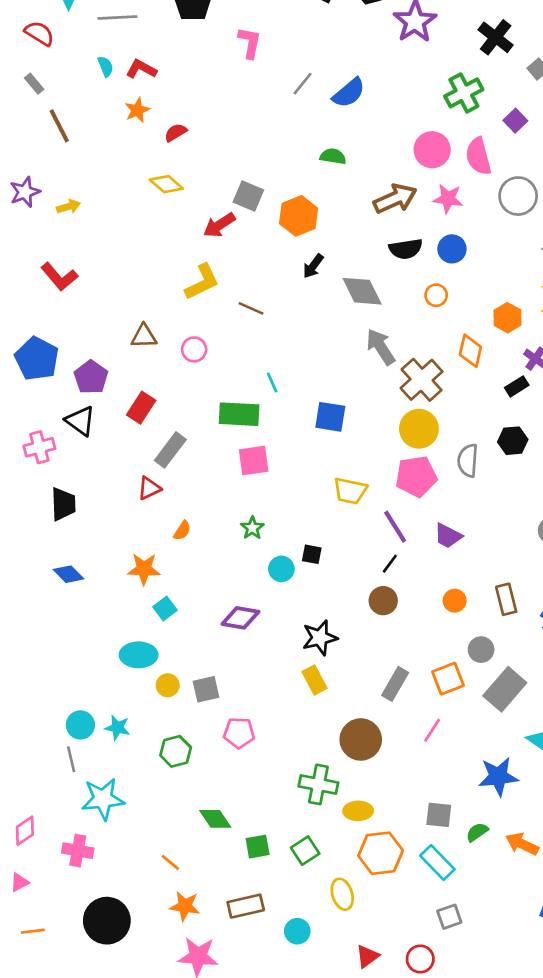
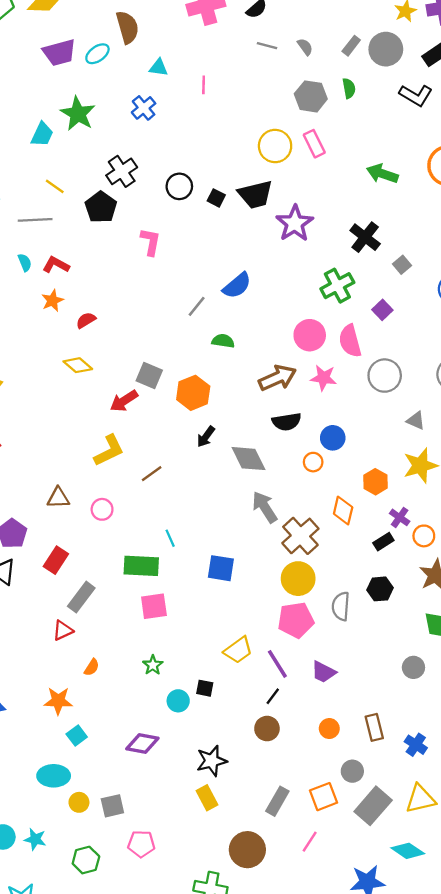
gray line: (303, 84) -> (197, 306), moved
blue circle: (452, 249) -> (333, 438), moved
brown line: (251, 308) -> (152, 474), turned -60
yellow trapezoid: (350, 491) -> (238, 650), moved, turned -48

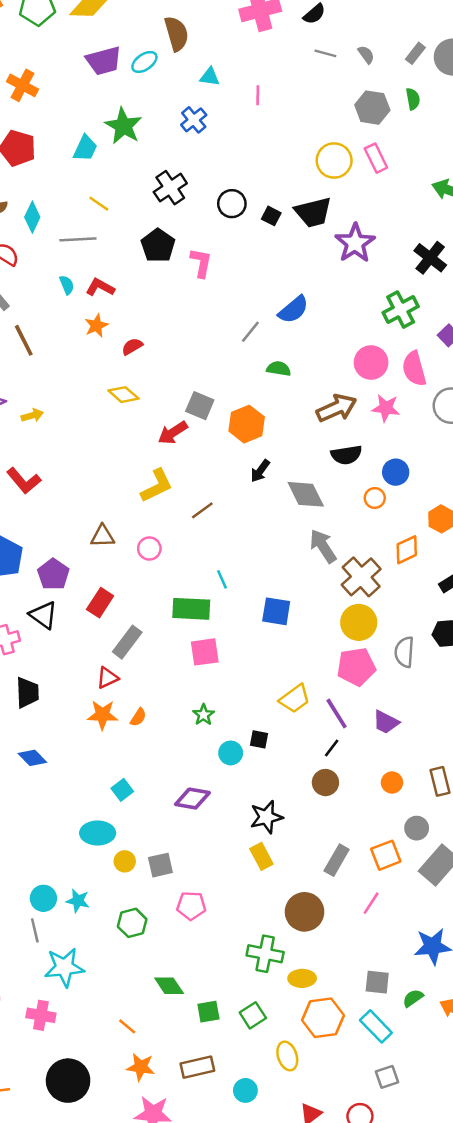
black pentagon: (101, 207) -> (158, 245), moved
orange diamond: (343, 511) -> (407, 550), turned 52
orange star: (58, 701) -> (103, 715), moved

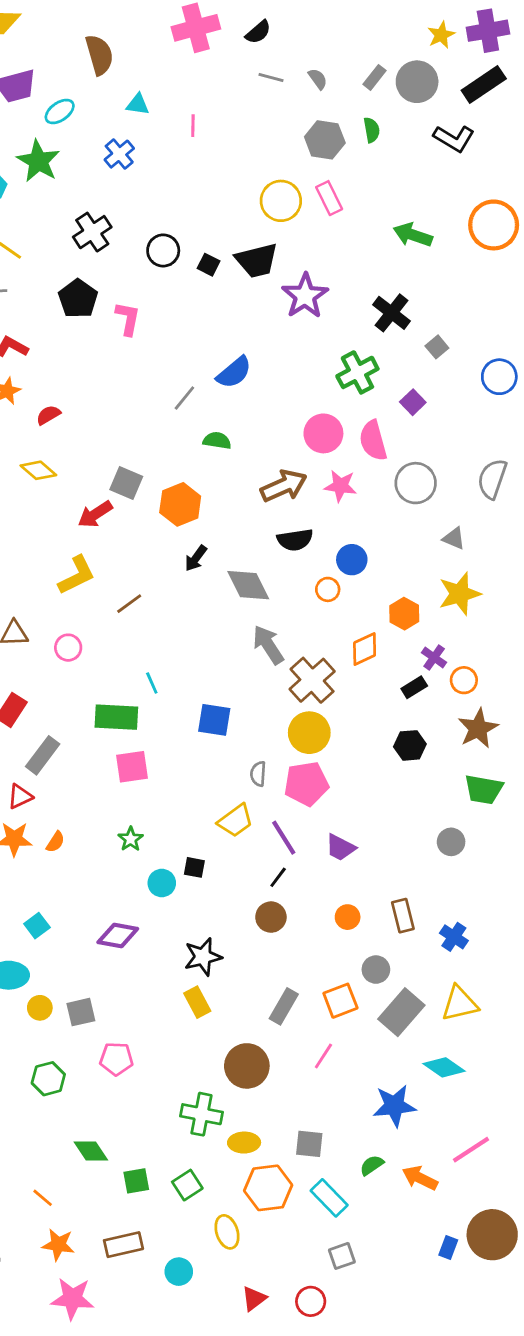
cyan ellipse: (144, 62) -> (60, 111), moved
gray semicircle: (404, 652) -> (258, 774), moved, size x0.7
gray square: (377, 982) -> (309, 1144), moved

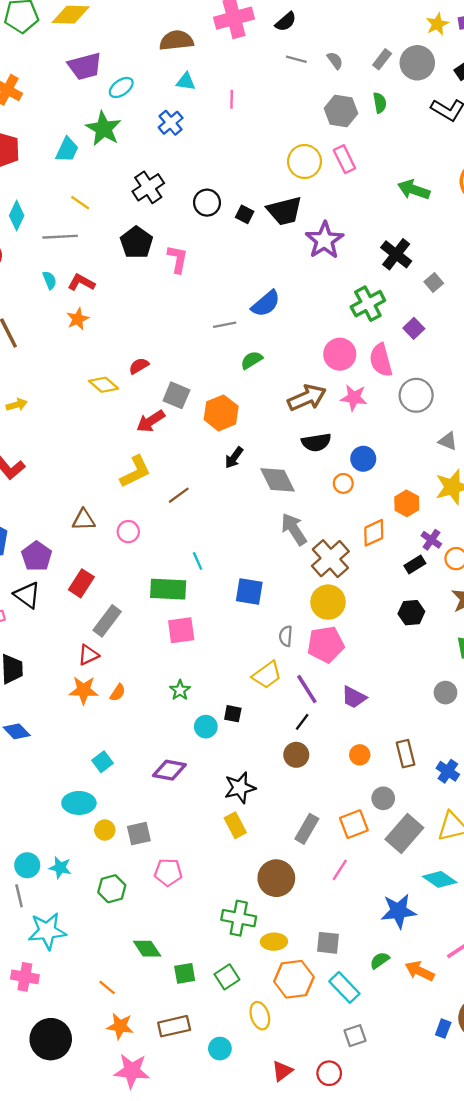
brown semicircle: (99, 55) -> (176, 40), moved, turned -80
gray line: (184, 398) -> (225, 325), turned 40
red semicircle: (48, 415) -> (139, 366), moved
green semicircle: (217, 441) -> (252, 360), turned -40

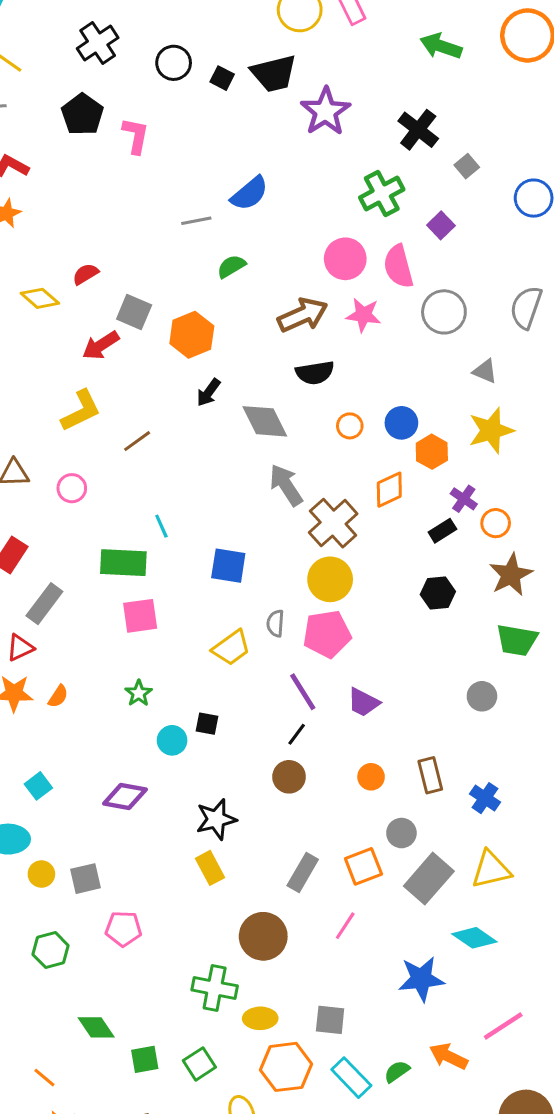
blue circle: (363, 459) -> (401, 423), moved
yellow trapezoid: (267, 675) -> (231, 648), moved
green semicircle: (380, 960) -> (397, 1072), moved

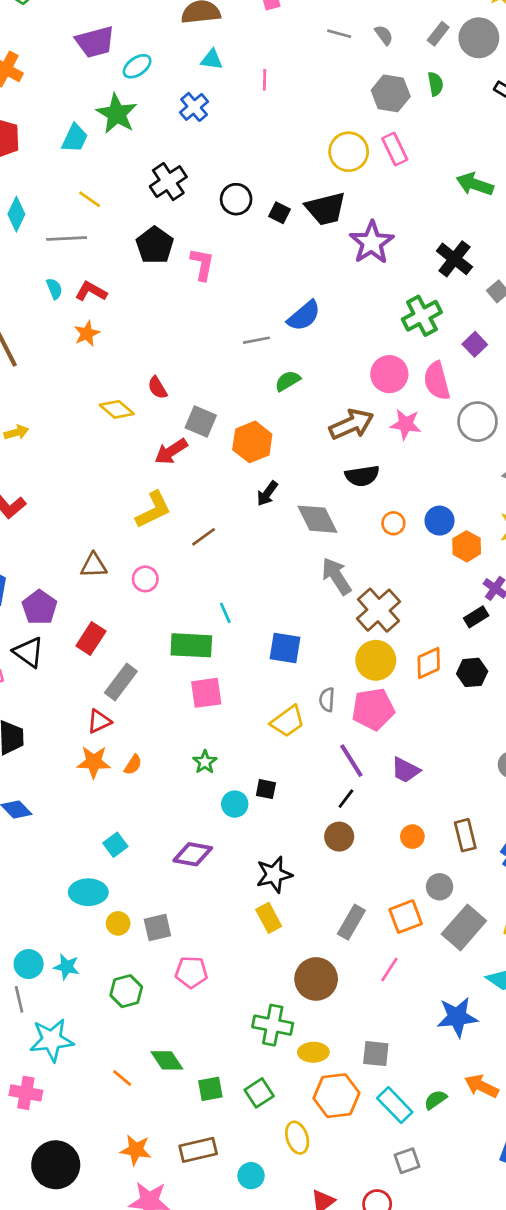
red semicircle: (85, 274) -> (157, 388), turned -90
orange diamond: (389, 490) -> (429, 663), moved
orange line: (44, 1078) -> (122, 1078), moved

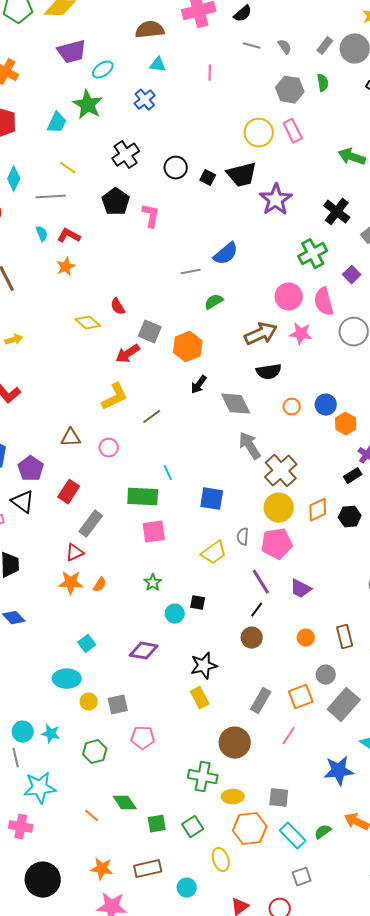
pink line: (265, 80) -> (210, 73), moved

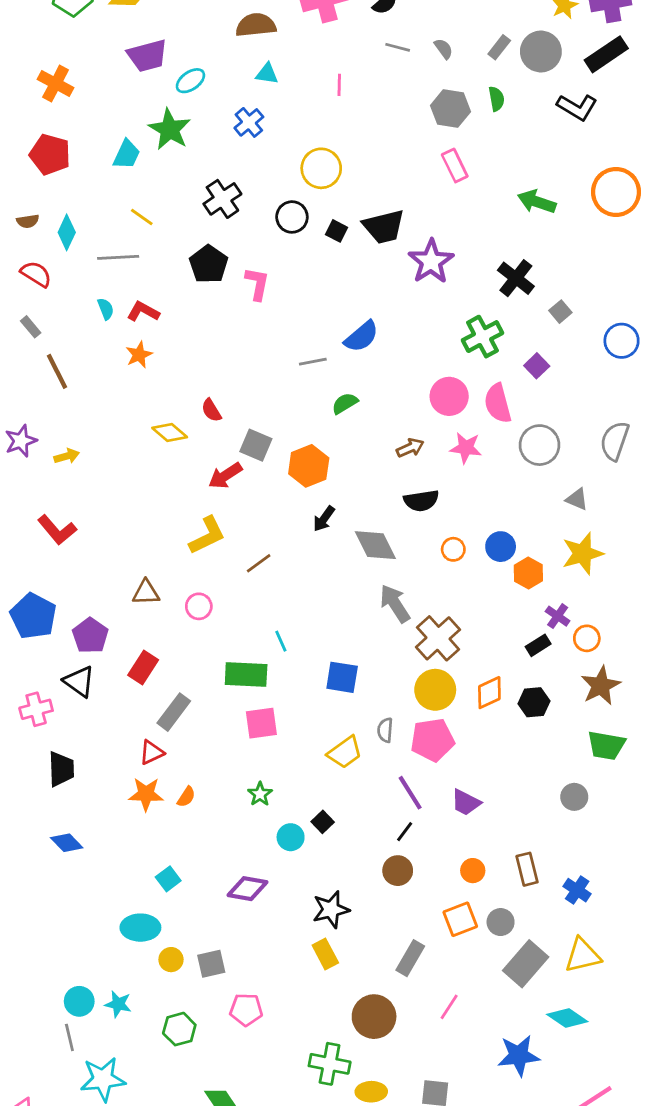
yellow circle: (259, 133) -> (321, 168), moved
brown arrow: (261, 334) -> (410, 448), size x0.6
black square: (198, 603) -> (323, 822), turned 35
orange square: (301, 697) -> (460, 919), moved

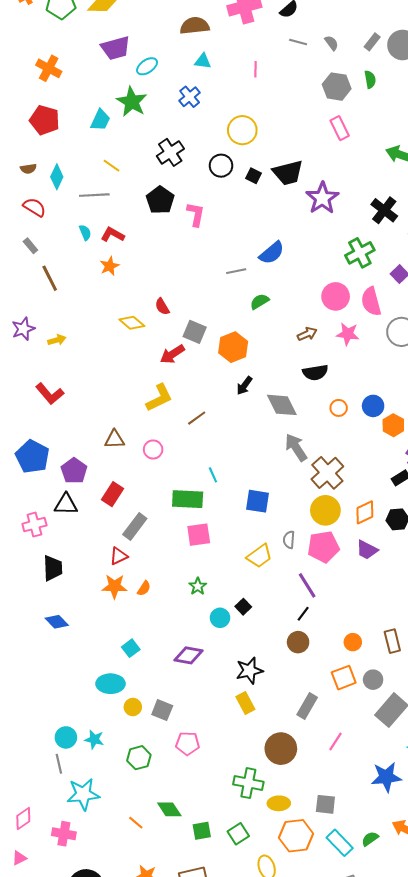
black triangle: (79, 681) -> (66, 504), turned -35
purple trapezoid: (466, 802) -> (367, 550), moved
gray square: (211, 964) -> (162, 710), turned 35

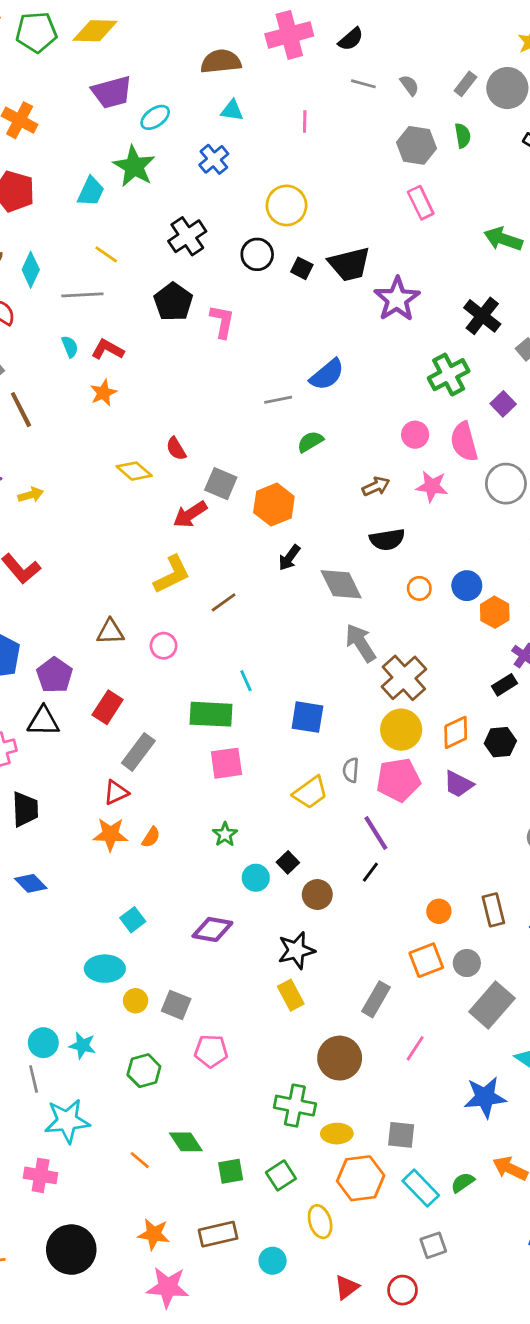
pink circle: (336, 296) -> (415, 435), size x0.7
brown circle: (298, 642) -> (317, 895), moved

